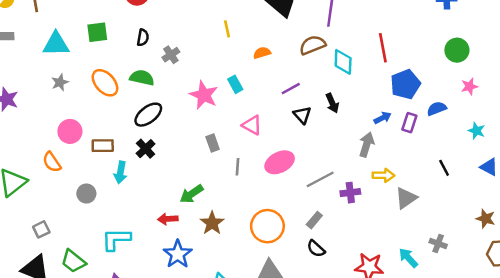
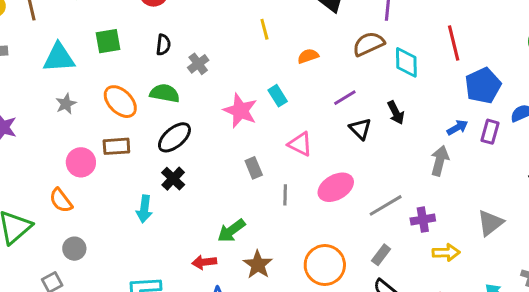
brown rectangle: (103, 146) -> (116, 146), moved
yellow arrow: (384, 175) -> (446, 253), moved
gray circle: (86, 194) -> (74, 249), moved

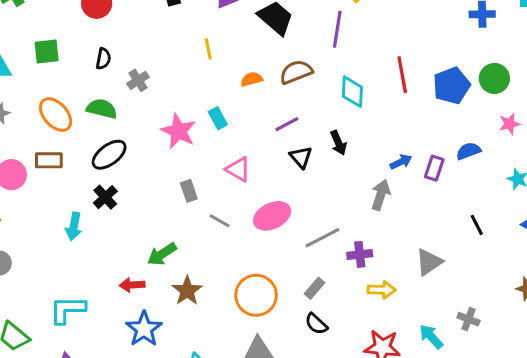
brown semicircle: (369, 44) -> (296, 72), moved
blue pentagon: (483, 86) -> (451, 86), moved
gray line: (285, 195) -> (220, 221), turned -65

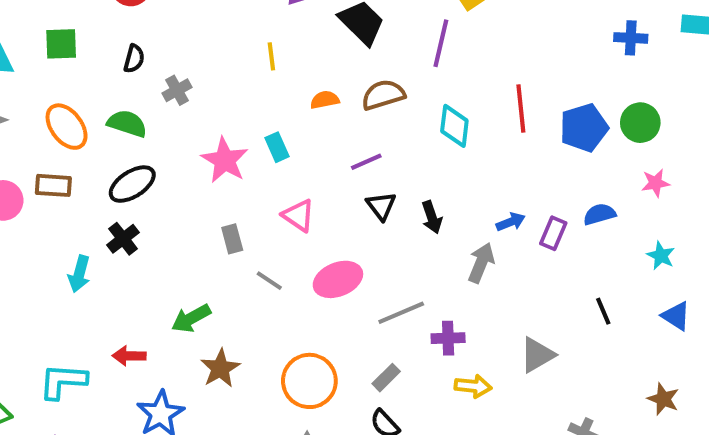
black arrow: (338, 143) -> (432, 217), moved
red arrow: (132, 285) -> (129, 356), moved

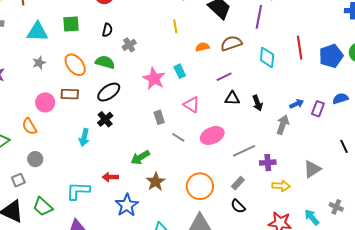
black triangle: (381, 206) -> (232, 98), turned -49

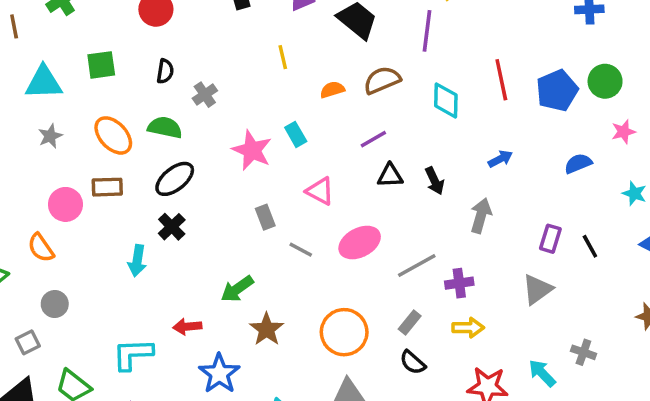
blue arrow: (297, 104) -> (500, 159), moved
purple rectangle: (318, 109) -> (550, 239), moved
yellow arrow: (281, 186) -> (468, 328), moved

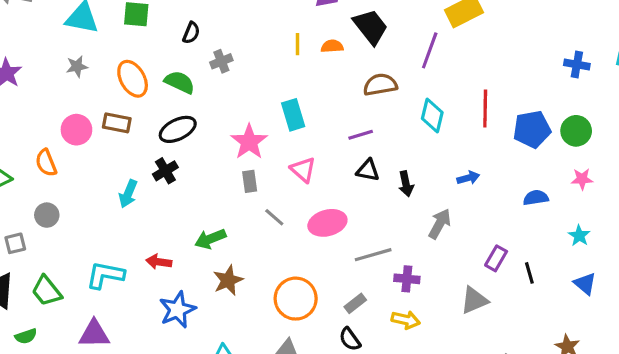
orange semicircle: (332, 90) -> (332, 46), moved
cyan rectangle: (296, 134) -> (293, 115), size x1.4
pink star: (252, 150) -> (249, 142), moved

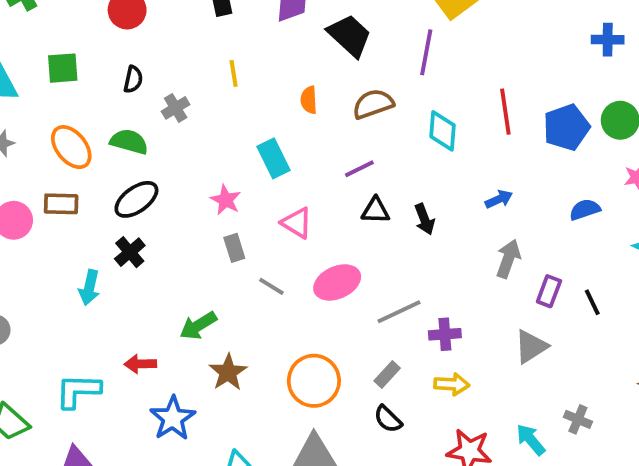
yellow line: (298, 44) -> (234, 73), moved
orange semicircle: (332, 46) -> (309, 100), moved, turned -80
pink star: (249, 142) -> (226, 200), size x0.7
gray arrow: (440, 224) -> (508, 259), moved

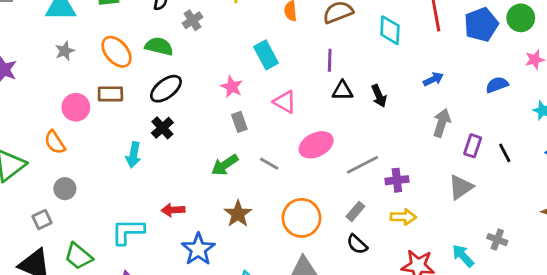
purple line: (359, 169) -> (330, 60), turned -60
gray line: (271, 286) -> (269, 164), moved
green arrow: (198, 326) -> (225, 165), moved

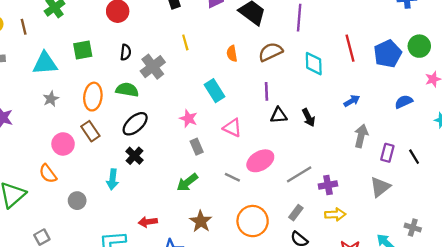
gray cross: (192, 20) -> (153, 67), size x1.5
orange ellipse: (117, 52) -> (93, 97), turned 52
brown rectangle: (110, 94) -> (90, 131), turned 60
gray line: (269, 164) -> (232, 177), moved
gray circle: (65, 189) -> (77, 201), moved

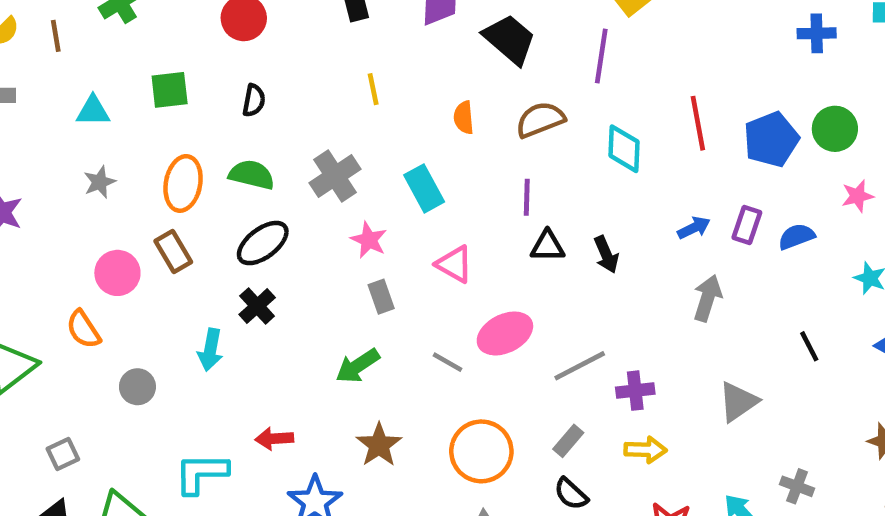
cyan triangle: (45, 63) -> (93, 111), size x0.7
gray cross: (153, 67) -> (335, 176), moved
purple rectangle: (387, 153) -> (747, 225), moved

